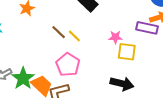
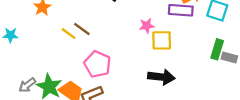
yellow line: (74, 36) -> (69, 34), moved

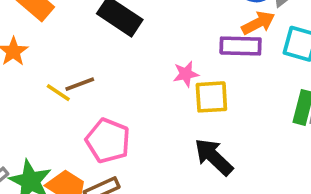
brown line: (82, 29) -> (80, 84), turned -54
black arrow: (161, 77) -> (214, 157), turned -140

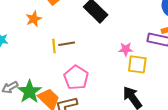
yellow line: (58, 93) -> (54, 46), turned 40

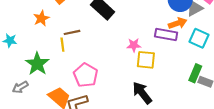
brown line: (67, 44) -> (72, 32), moved
green star: (29, 92) -> (37, 64), moved

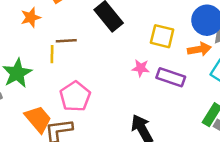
purple rectangle: (166, 34) -> (171, 77), moved
yellow square: (146, 60) -> (162, 36), moved

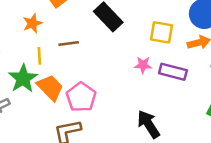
yellow line: (52, 54) -> (39, 56), moved
orange trapezoid: (38, 119) -> (50, 88), moved

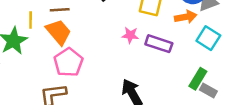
orange trapezoid: (50, 88) -> (58, 32), moved

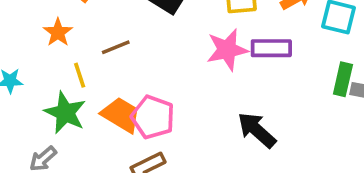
orange trapezoid: (58, 32) -> (121, 115), moved
pink star: (130, 35) -> (227, 50), size x1.6

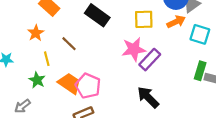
brown line: (116, 47) -> (69, 44), turned 63
purple rectangle: (271, 48) -> (150, 60), moved, turned -50
green star: (65, 113) -> (37, 80), size x0.7

